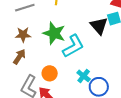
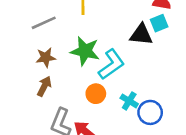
black triangle: (99, 26) -> (141, 35), turned -36
orange circle: (50, 73) -> (96, 94), moved

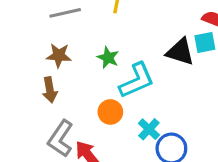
green star: (85, 51) -> (108, 58), size x0.6
brown arrow: (44, 86) -> (50, 90), turned 132

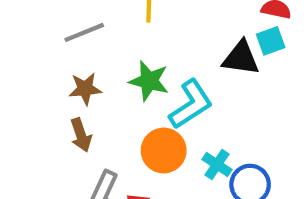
green star: (108, 58) -> (149, 81), size x1.4
orange circle: (110, 112) -> (164, 151), size x1.4

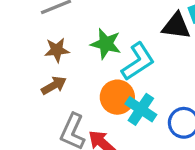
brown arrow: (81, 135) -> (54, 85), turned -100
cyan cross: (217, 165) -> (141, 109), moved, size x1.4

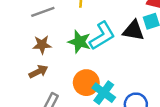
cyan L-shape: (138, 62) -> (102, 36), moved

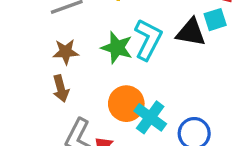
cyan L-shape: (102, 36) -> (148, 39), turned -32
brown arrow: (38, 72) -> (61, 89), turned 102

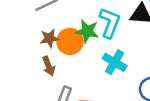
orange circle: (126, 104) -> (70, 41), moved
cyan cross: (150, 117) -> (115, 62), moved

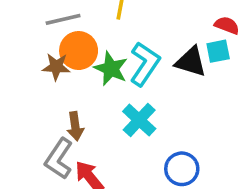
orange circle: (70, 41) -> (79, 51), moved
brown arrow: (49, 66) -> (75, 126), moved

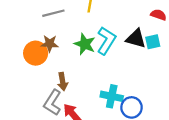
orange circle: (79, 51) -> (36, 53), moved
cyan square: (218, 51) -> (153, 42), moved
cyan cross: (139, 120) -> (112, 96), moved, turned -30

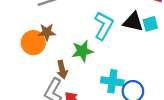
green star: (85, 44) -> (82, 51), moved, turned -30

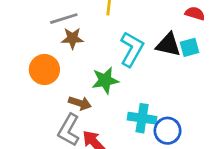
brown star: (47, 32) -> (72, 38), moved
brown arrow: (62, 70) -> (80, 103), turned -60

